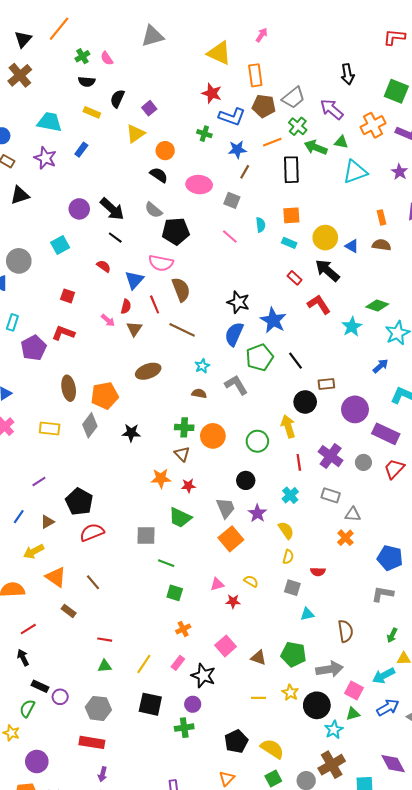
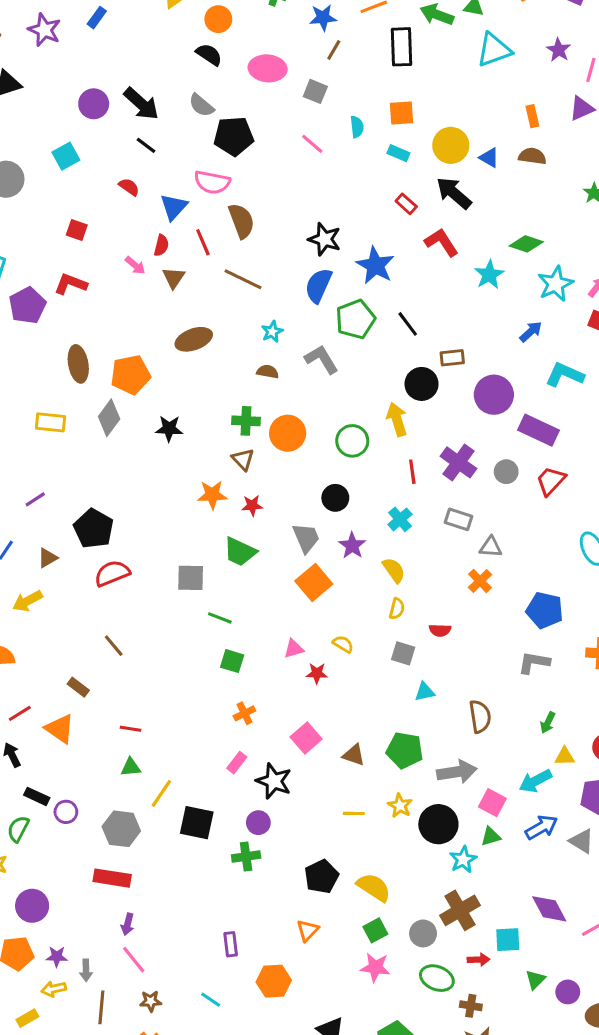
orange triangle: (56, 577) -> (60, 729), moved
yellow line: (144, 664) -> (161, 793), moved

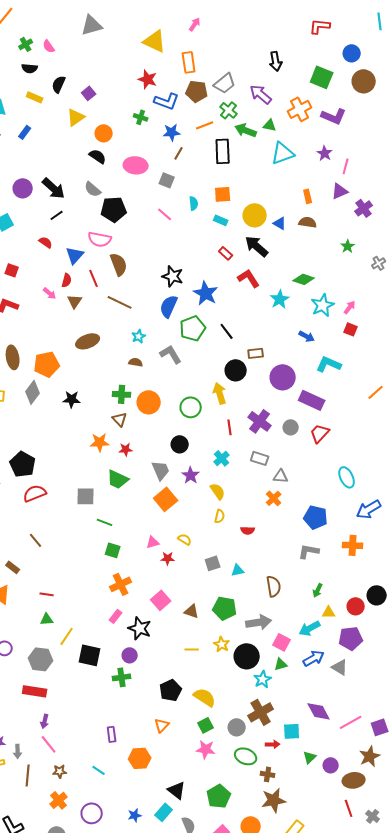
black line: (146, 145) -> (57, 215), turned -72
blue arrow: (531, 332) -> (307, 336), turned 70
gray square: (403, 653) -> (213, 563), moved, turned -35
orange cross: (245, 713) -> (121, 584), size x1.5

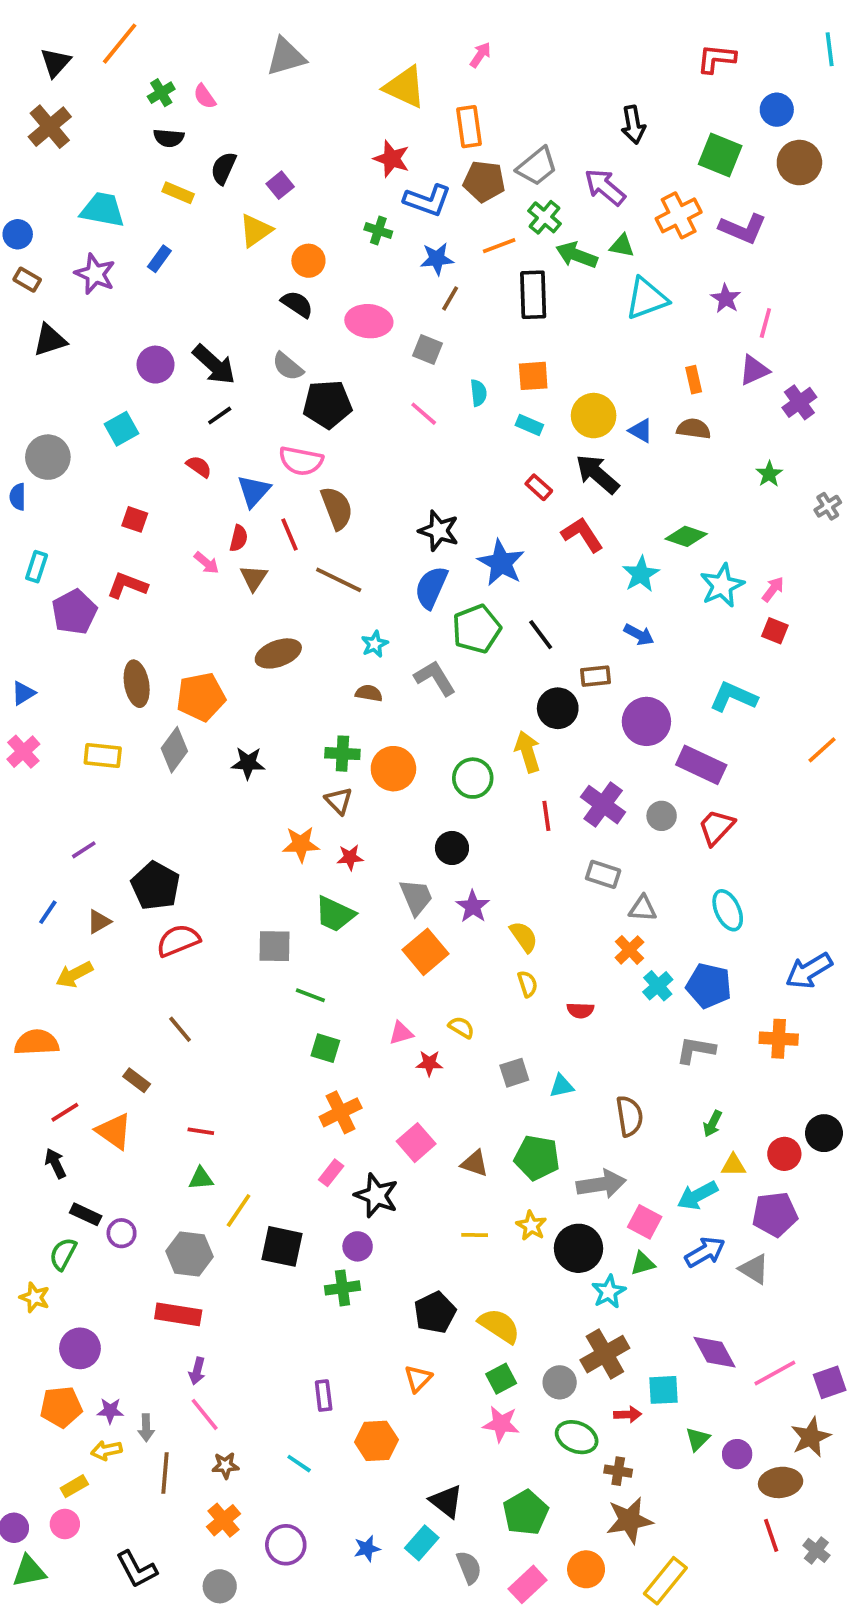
blue arrow: (307, 336) -> (639, 635), moved
cyan cross: (222, 458) -> (658, 986), moved
cyan ellipse: (347, 477) -> (728, 910), moved
yellow semicircle: (220, 516) -> (528, 984), turned -32

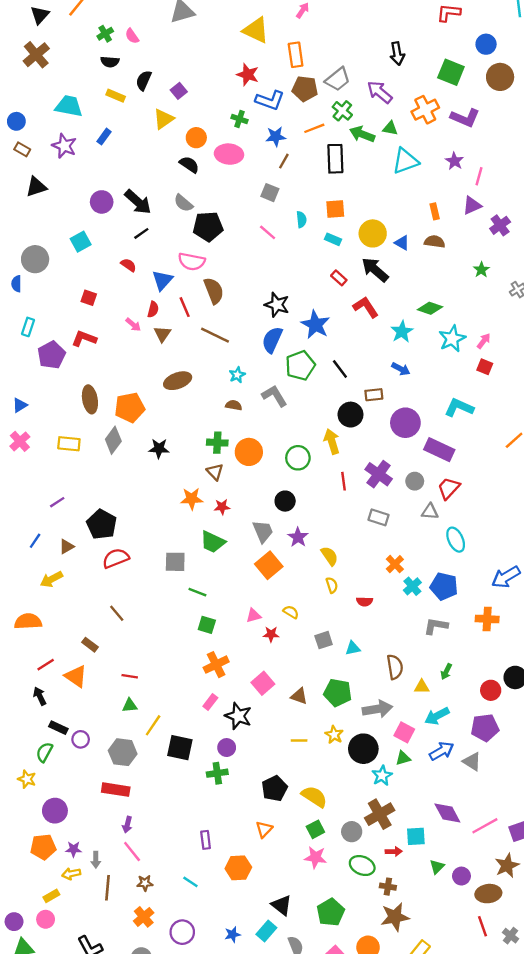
pink ellipse: (369, 321) -> (229, 154), moved
gray triangle: (643, 908) -> (430, 512), moved
yellow triangle: (733, 1165) -> (422, 687), moved

